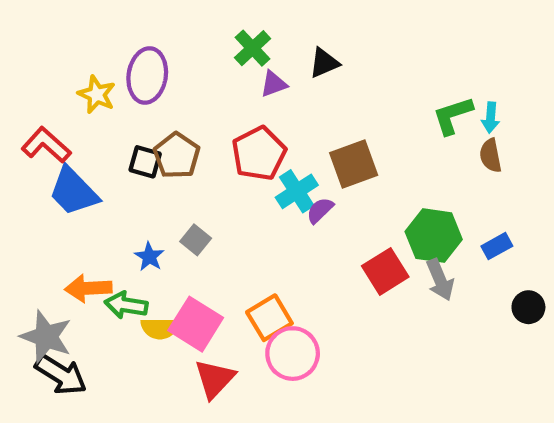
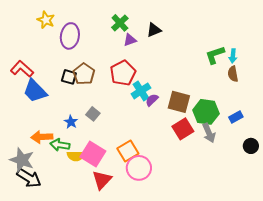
yellow star: (97, 94) -> (46, 20), moved
brown square: (354, 164) -> (179, 102), moved, turned 35

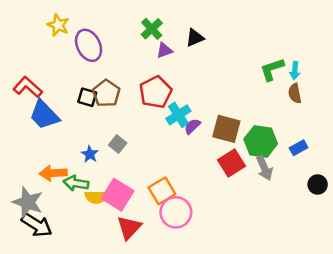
purple ellipse: (70, 36) -> (89, 45), turned -35

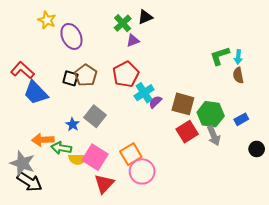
black triangle: (195, 38) -> (145, 17), moved
gray square: (118, 144) -> (95, 116), size x1.5

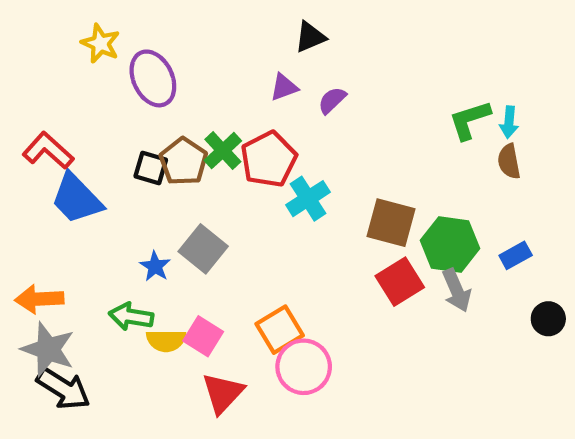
green cross: (123, 23) -> (223, 151), moved
purple semicircle: (155, 102) -> (332, 100), moved
orange arrow: (43, 140) -> (39, 299), moved
pink square: (95, 157) -> (203, 336), size x0.7

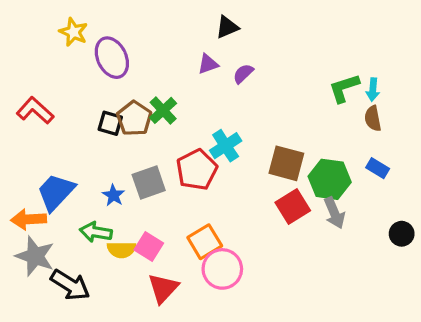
red pentagon: (269, 159) -> (197, 170), moved
blue trapezoid: (76, 199) -> (56, 192), moved, turned 87
gray square: (203, 249) -> (149, 183), turned 32
blue rectangle: (516, 255) -> (378, 168), moved, turned 60
black arrow: (63, 389) -> (70, 285), moved

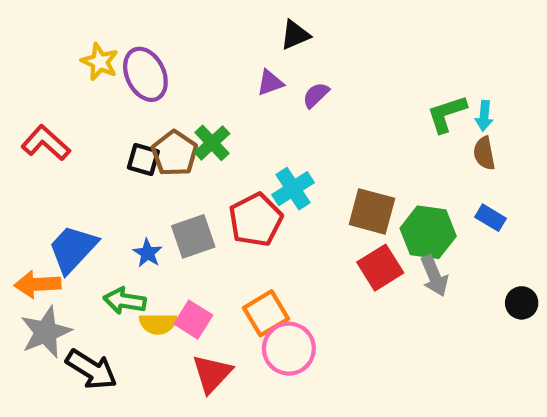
yellow star: (73, 32) -> (100, 62), moved
gray star: (35, 256) -> (46, 332), turned 30

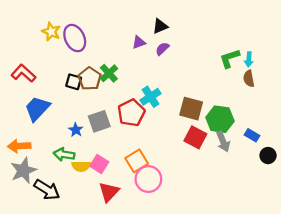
black triangle: (295, 35) -> (160, 26), moved
blue rectangle: (490, 218) -> (252, 135), moved
blue trapezoid: (73, 249) -> (37, 109), moved
red square: (380, 268) -> (195, 137), turned -30

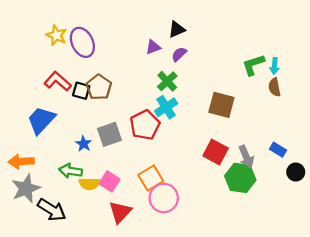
red L-shape: (23, 73) -> (58, 81), moved
green cross: (109, 73) -> (167, 81), moved
brown square: (191, 109) -> (221, 105), moved
green hexagon: (220, 119) -> (240, 178), moved

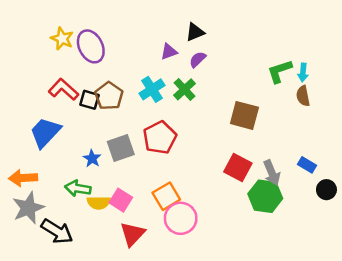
cyan cross: (166, 107) -> (152, 89), moved

